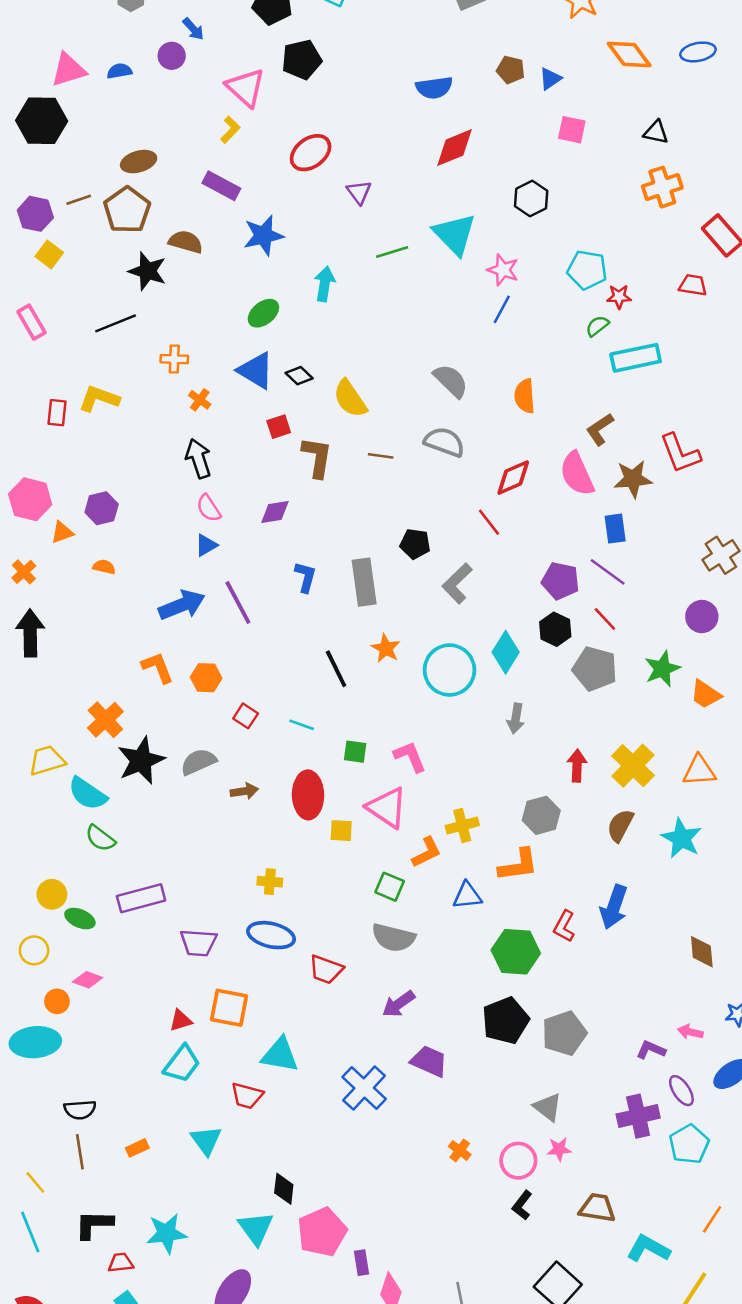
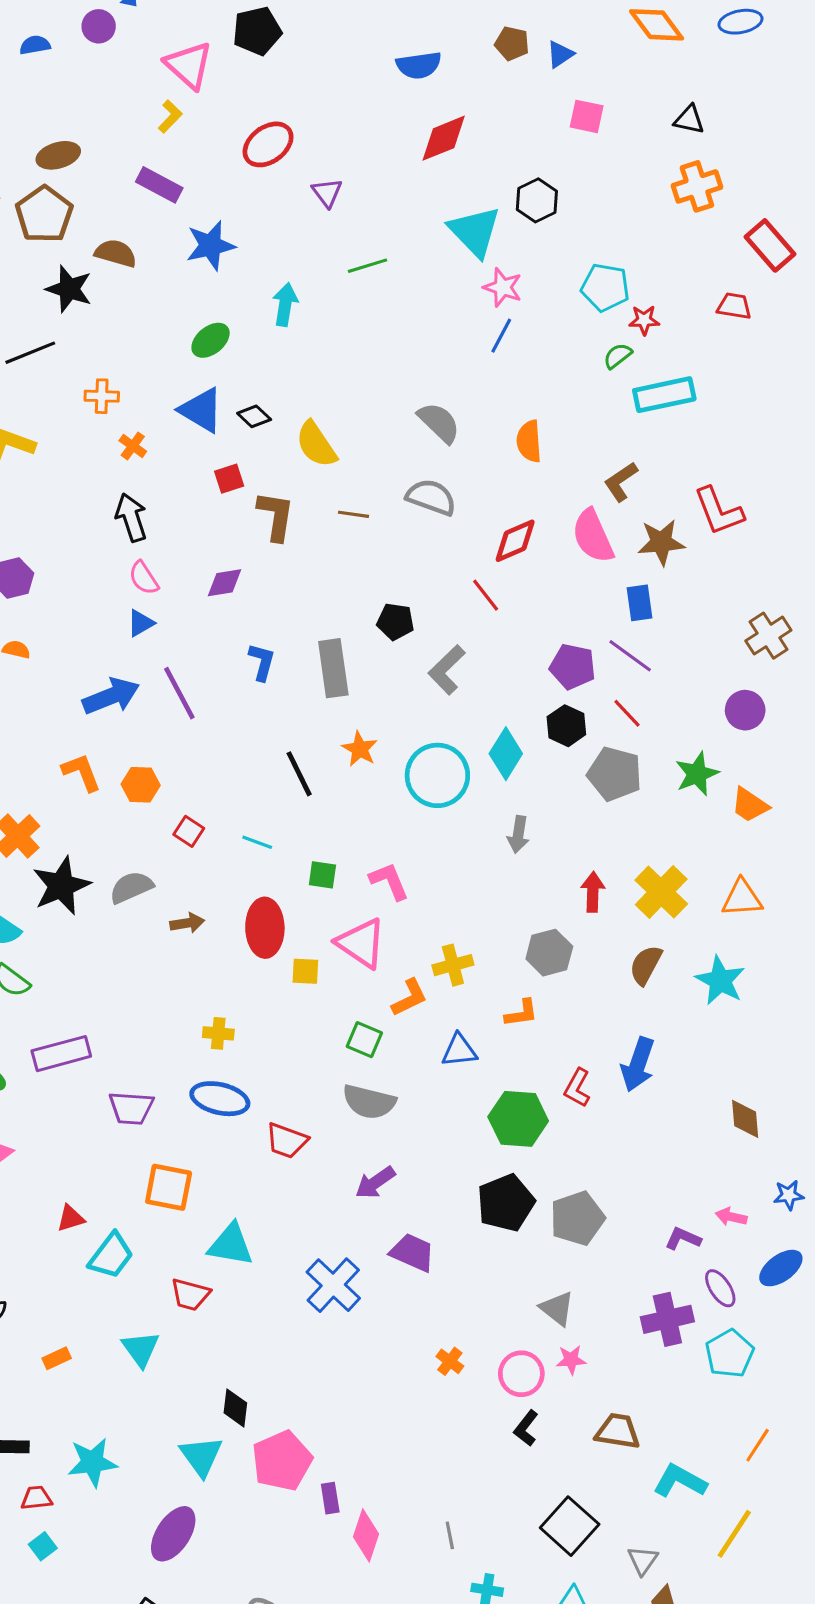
cyan triangle: (455, 234) -> (475, 231), moved
orange L-shape: (518, 865) -> (521, 1013), size x0.7
red triangle: (181, 1020) -> (71, 1218), moved

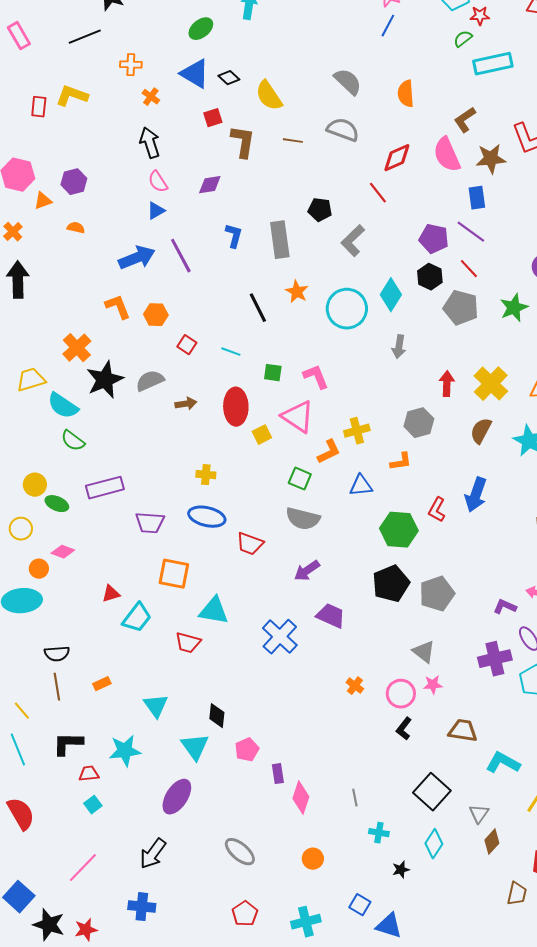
yellow square: (305, 971) -> (262, 435), turned -30
cyan triangle: (141, 1349) -> (156, 706), moved
pink pentagon: (282, 1461) -> (247, 750), size x0.6

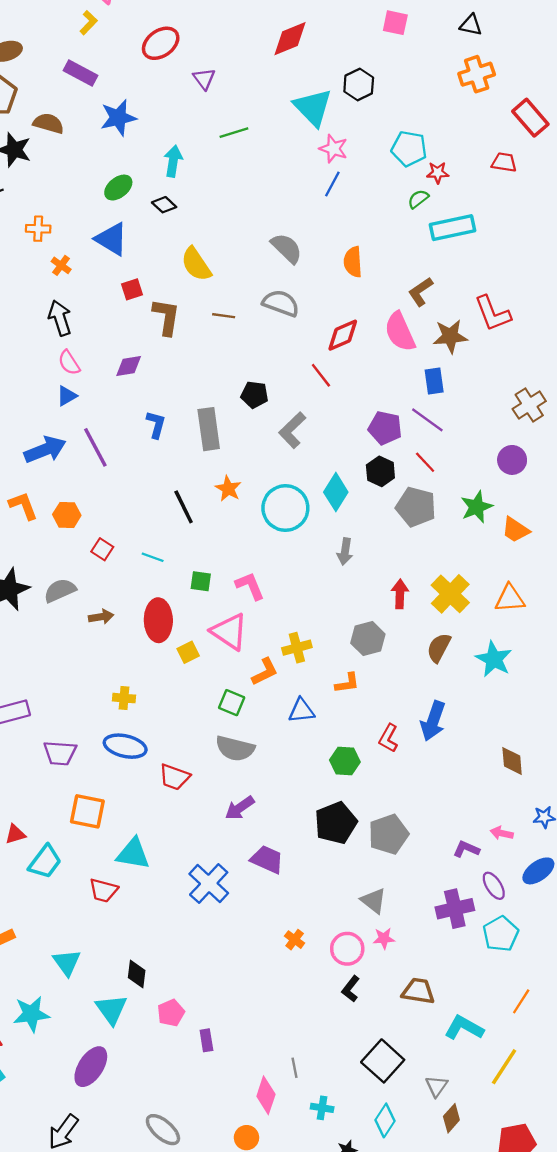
black diamond: (229, 78) -> (164, 205), moved
green hexagon: (399, 530) -> (345, 761), size x0.7
pink diamond: (301, 798) -> (266, 1095), moved

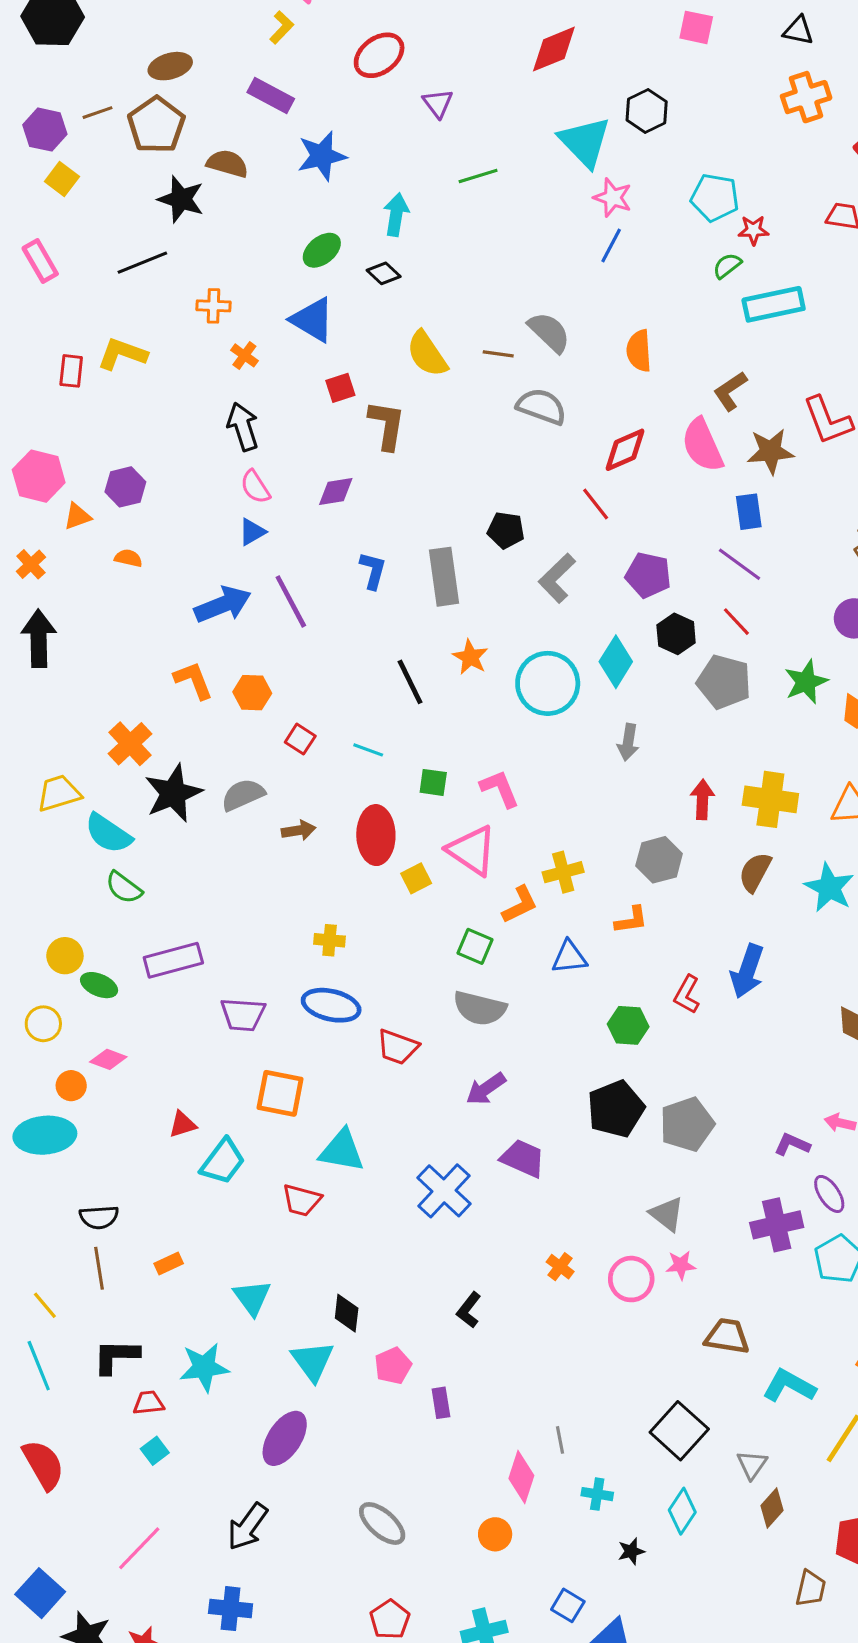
brown line: (224, 316) -> (498, 354), moved
purple pentagon: (385, 428) -> (648, 575), moved
yellow cross: (450, 594) -> (770, 799), turned -36
black L-shape: (351, 989) -> (469, 1310), moved

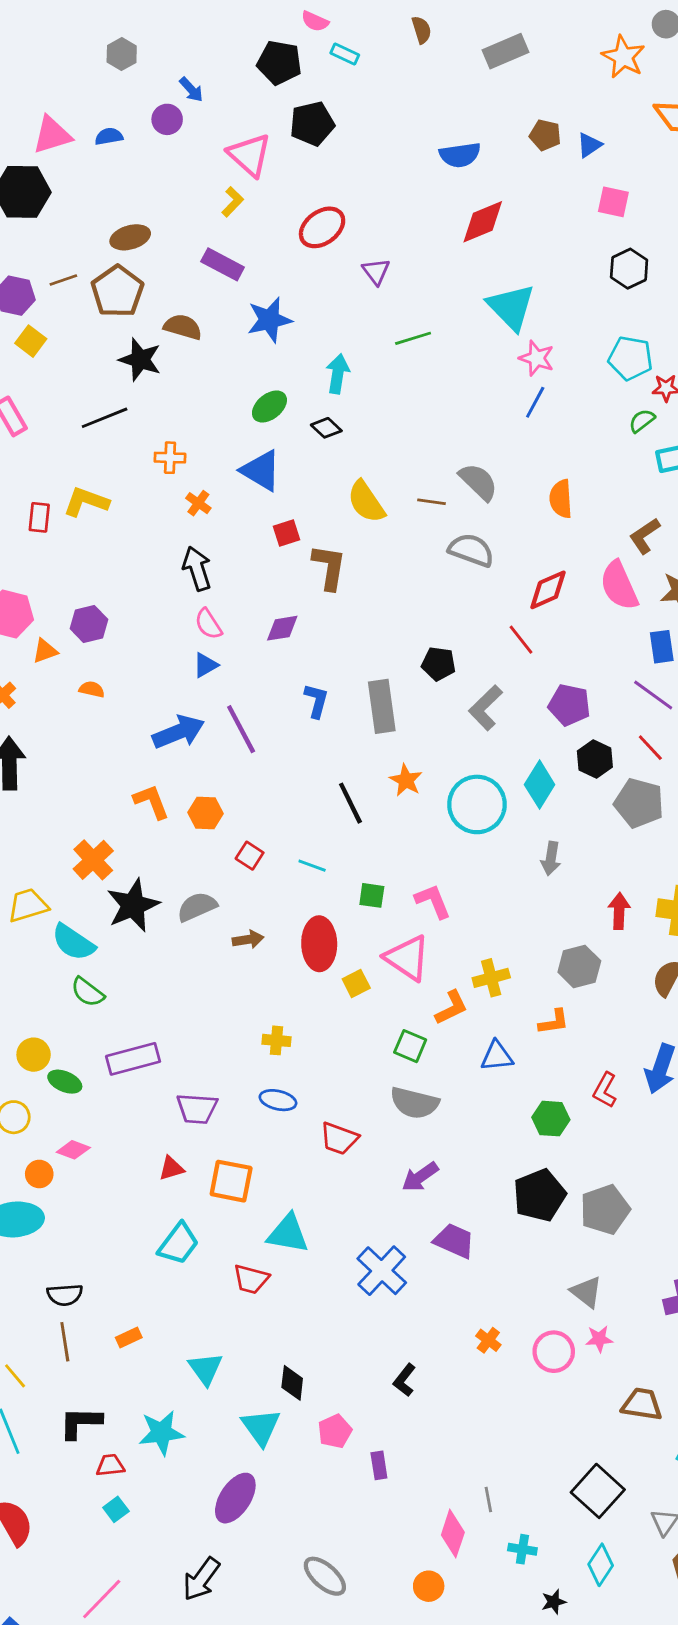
black hexagon: (647, 111) -> (629, 269), moved
blue ellipse: (331, 1005) -> (278, 1100), size x0.7
red triangle: (183, 1124) -> (171, 1168), moved

